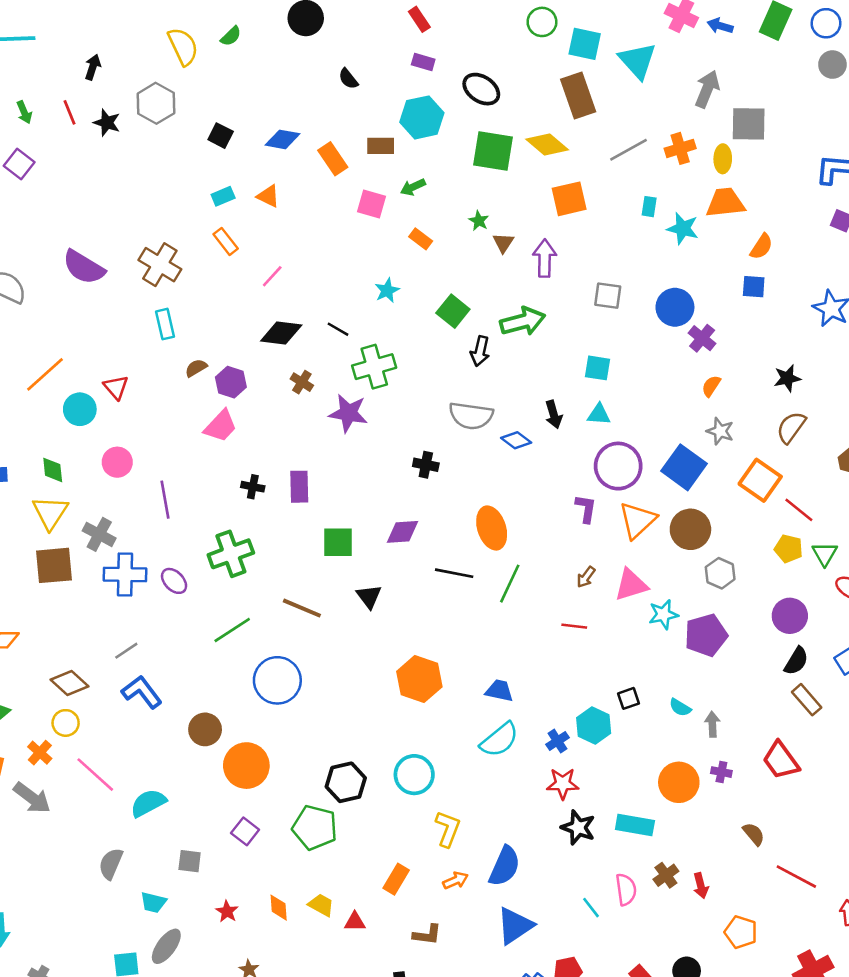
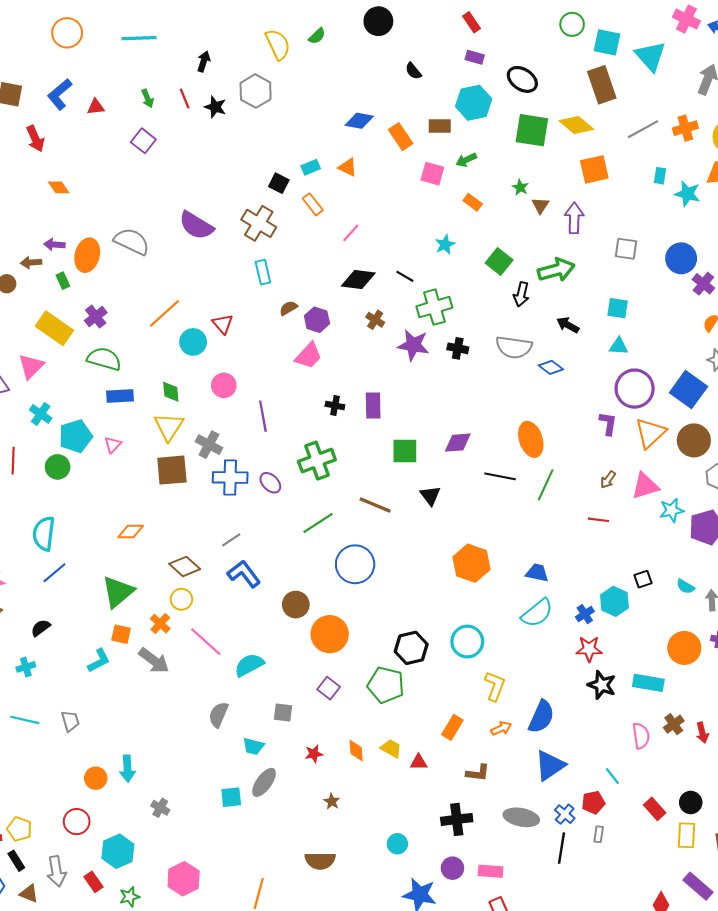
black square: (221, 136) -> (279, 183), moved
black arrow: (554, 414) -> (568, 325), moved, turned 135
black cross: (426, 465) -> (458, 348), moved
cyan line: (591, 908) -> (612, 776), moved
red star: (227, 911) -> (314, 754), turned 30

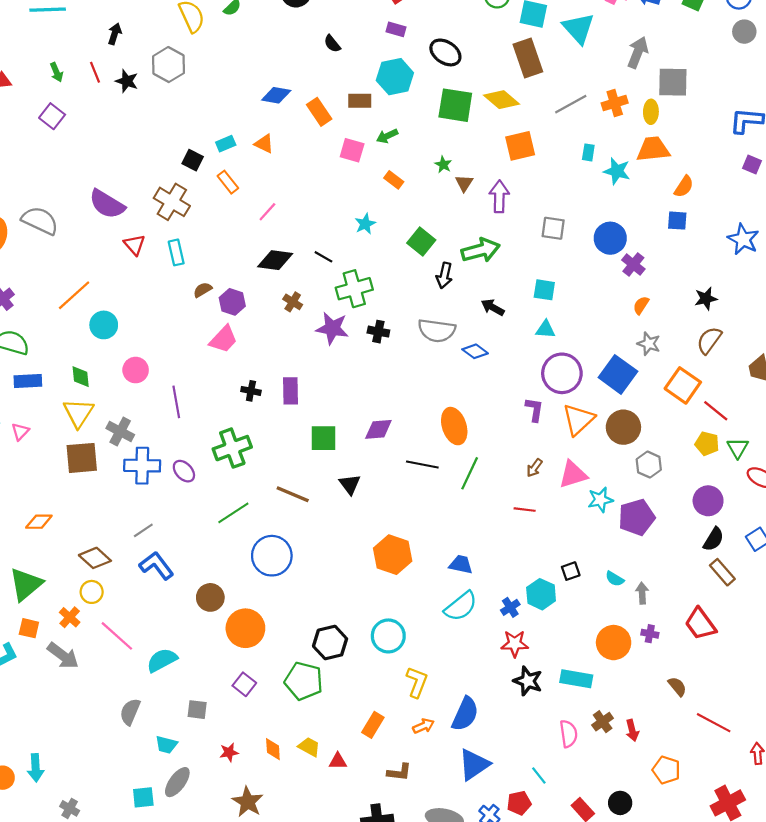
red triangle: (223, 324) -> (134, 245), moved
brown star: (332, 801) -> (248, 802), size x1.8

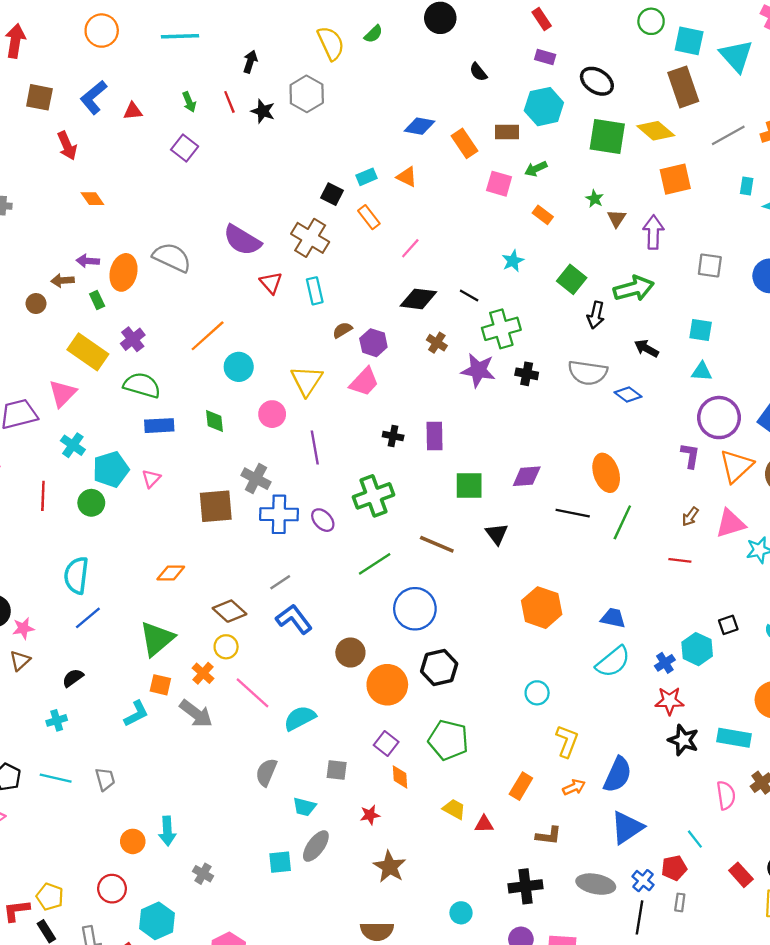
yellow triangle: (78, 413) -> (307, 381), moved
cyan circle: (388, 636) -> (537, 693), size x0.7
black hexagon: (330, 643) -> (439, 667), moved
orange diamond: (273, 749) -> (400, 777), moved

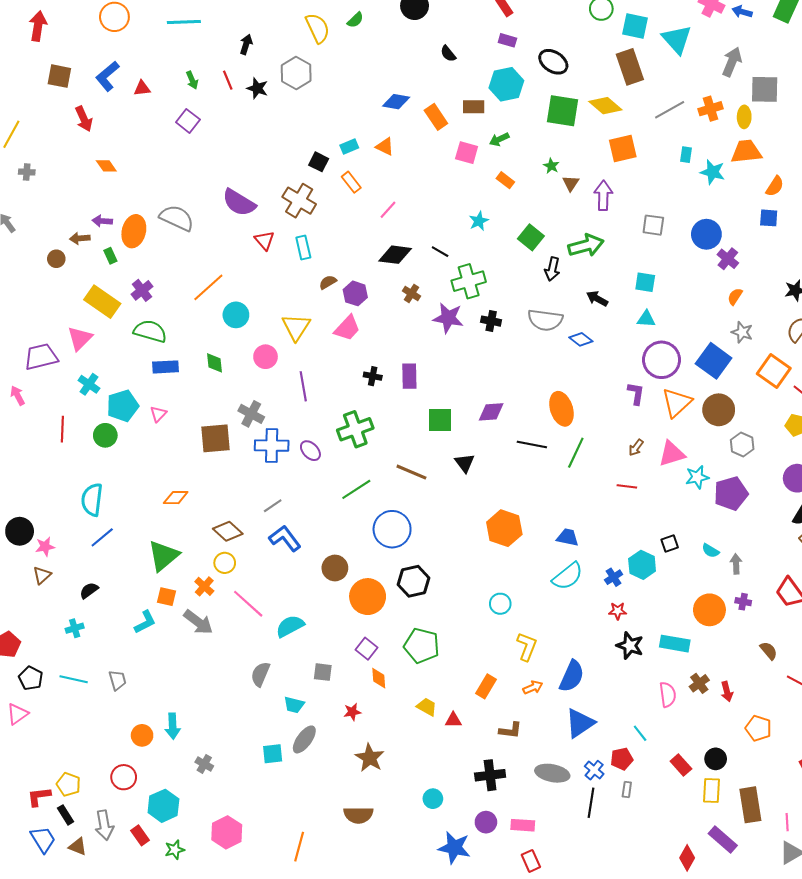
red star: (669, 701) -> (618, 611), size x0.7

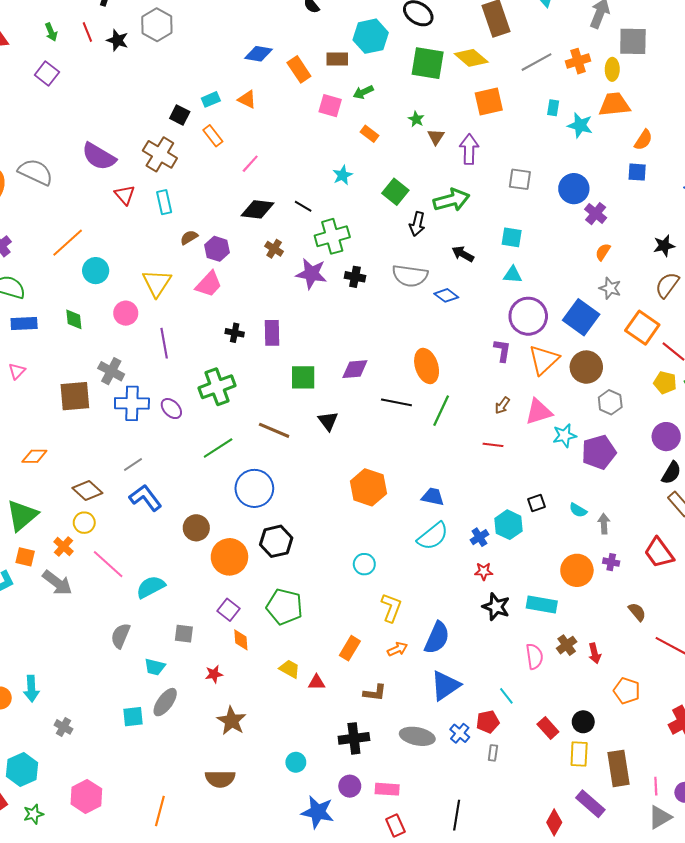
black line: (591, 803) -> (457, 815), moved

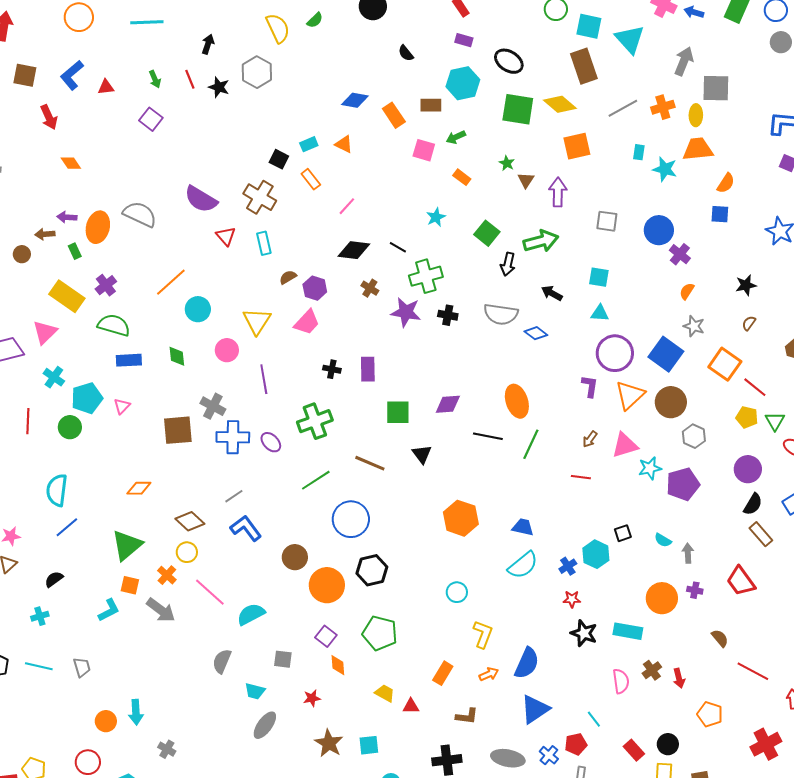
brown semicircle: (667, 285) -> (749, 323), size x0.6
cyan square: (133, 717) -> (369, 745), moved

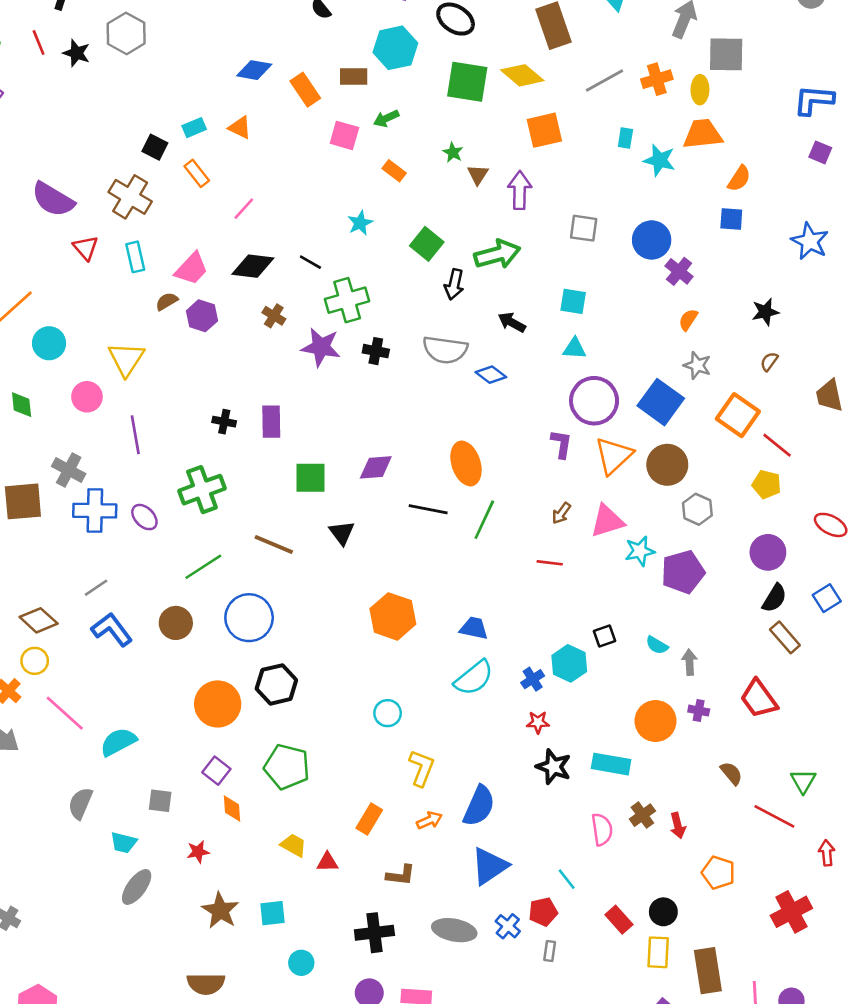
pink trapezoid: (307, 322) -> (191, 269), moved
green triangle: (775, 421) -> (803, 781), moved
brown circle: (295, 557) -> (176, 623), moved

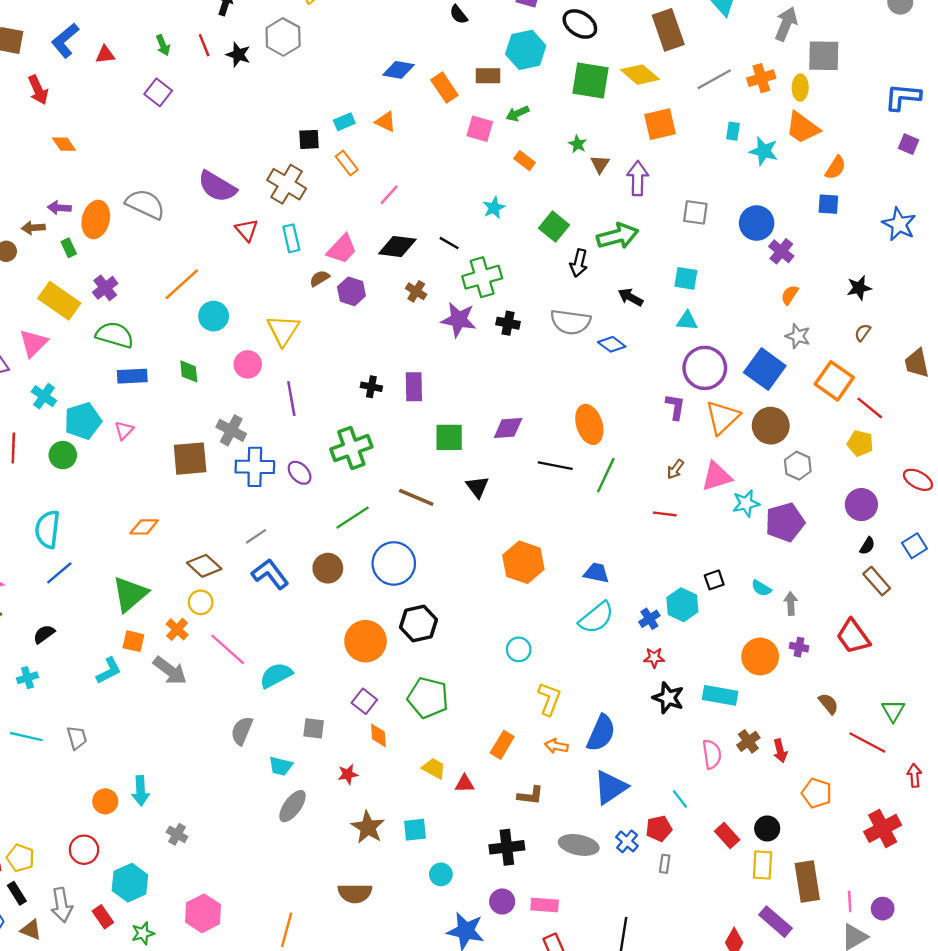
orange trapezoid: (703, 134) -> (803, 128), turned -138
black square: (155, 147) -> (309, 139), turned -30
black semicircle: (774, 598) -> (867, 546), size x0.7
orange arrow: (429, 820) -> (556, 746), turned -145

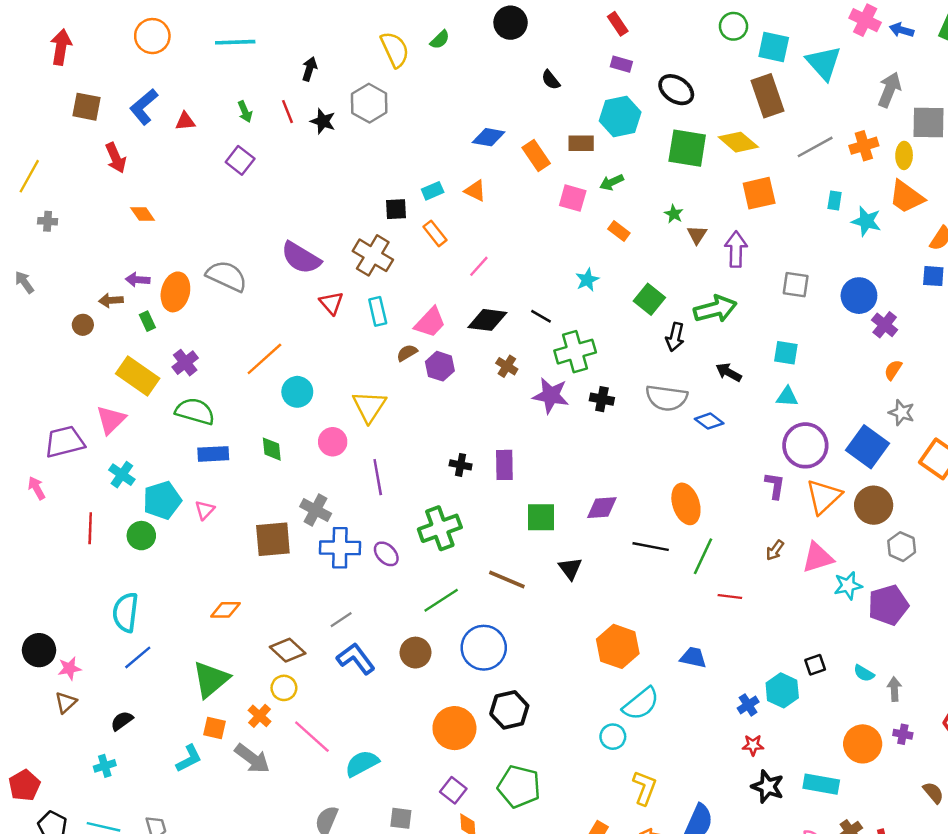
red line: (665, 514) -> (730, 597), moved
cyan semicircle: (596, 618) -> (641, 704), moved

